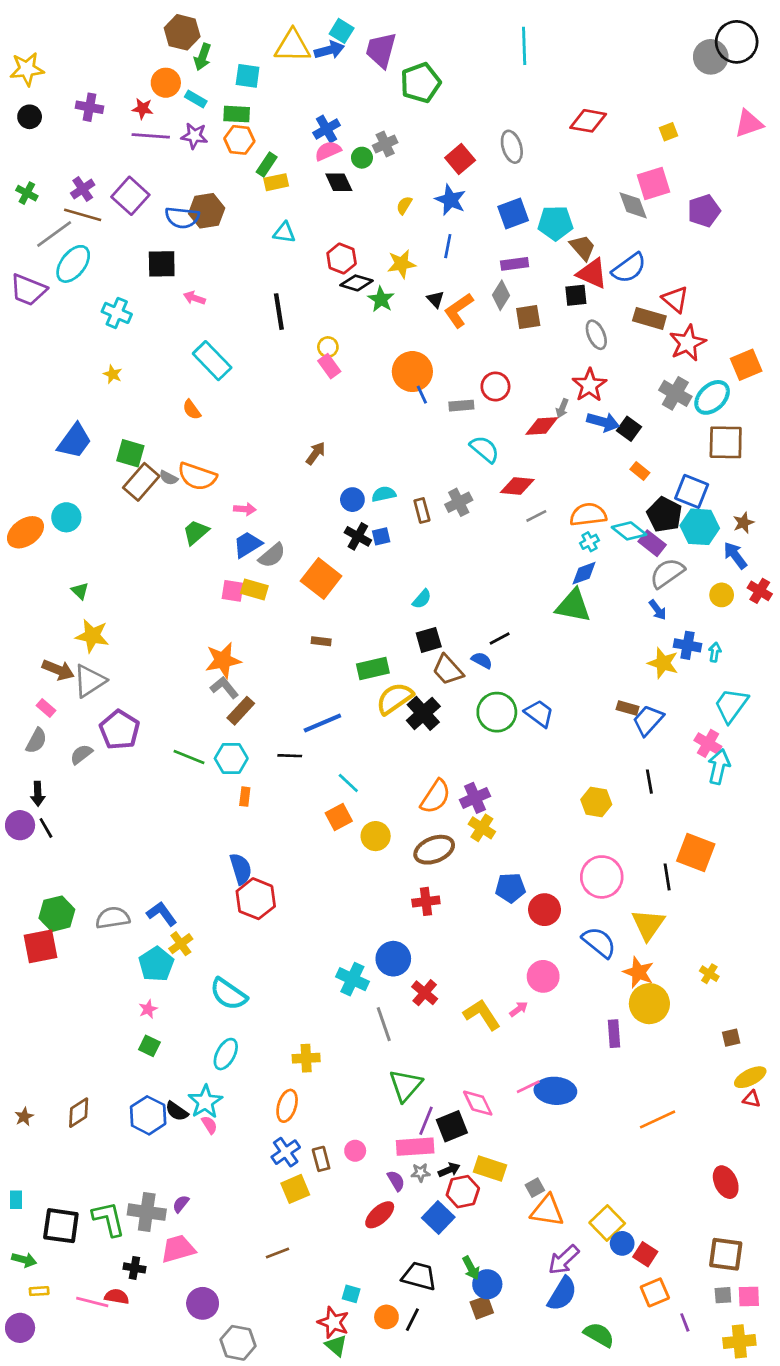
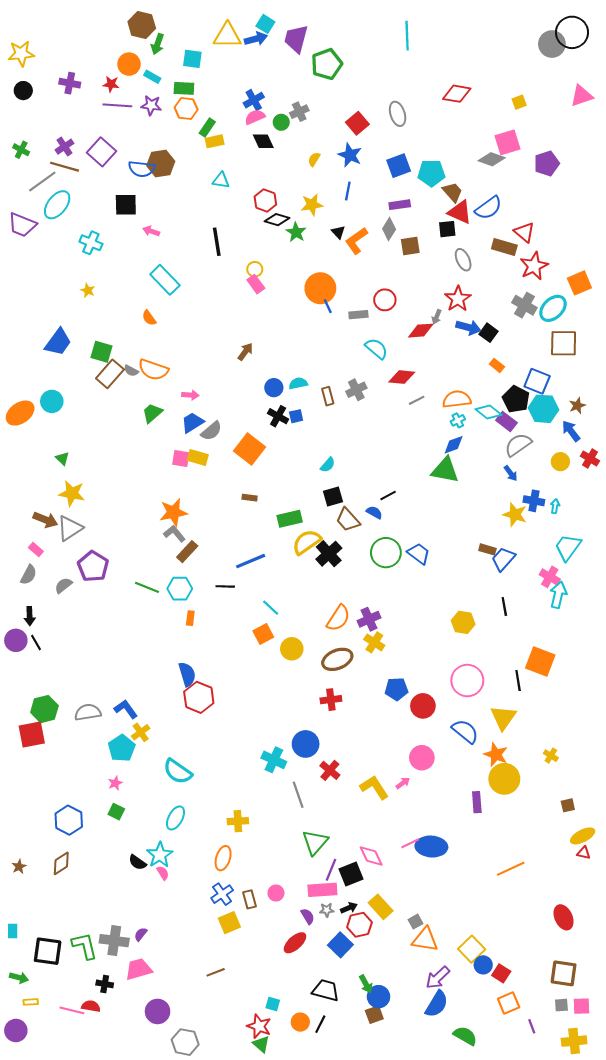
gray diamond: (633, 205) -> (492, 159), turned -50
blue hexagon: (148, 1115) -> (69, 820), moved
yellow rectangle: (490, 1168) -> (381, 907), turned 30

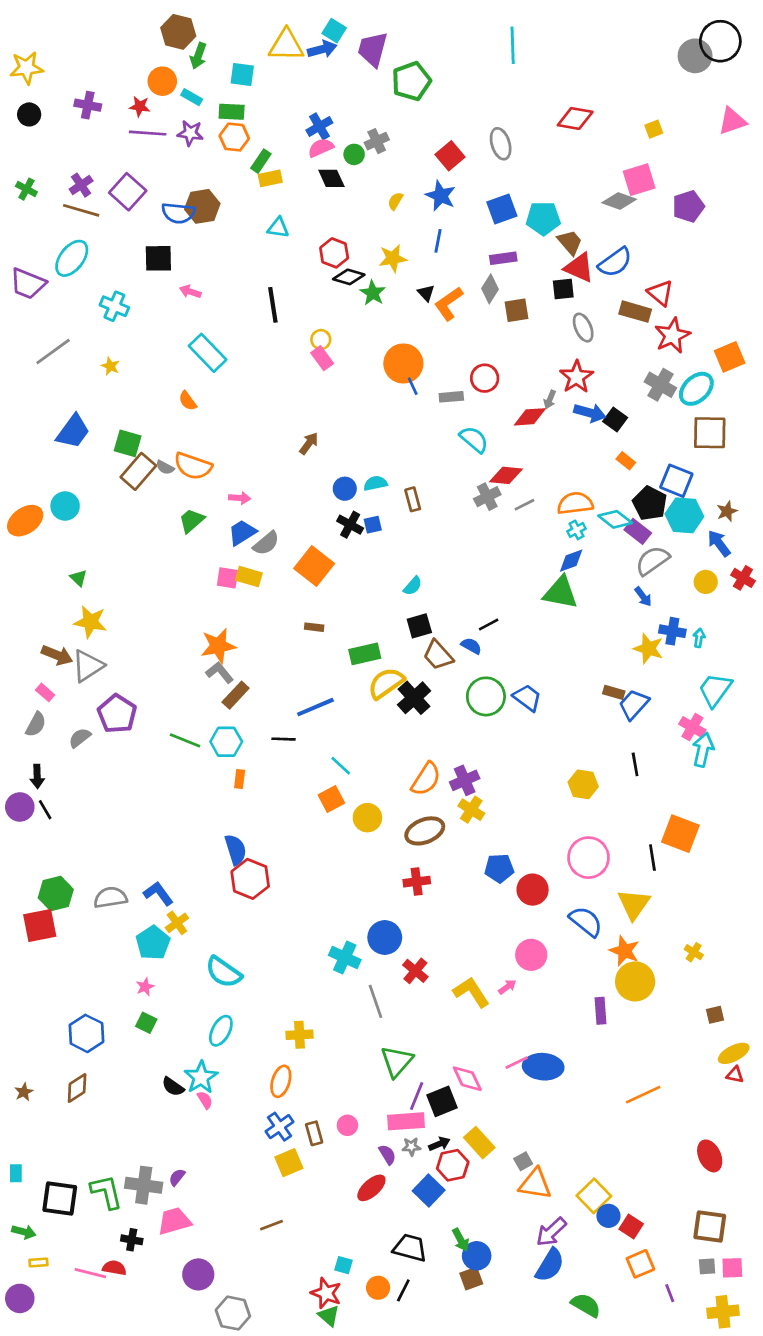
gray line: (42, 181) -> (53, 352), moved
gray cross: (356, 390) -> (487, 497), moved

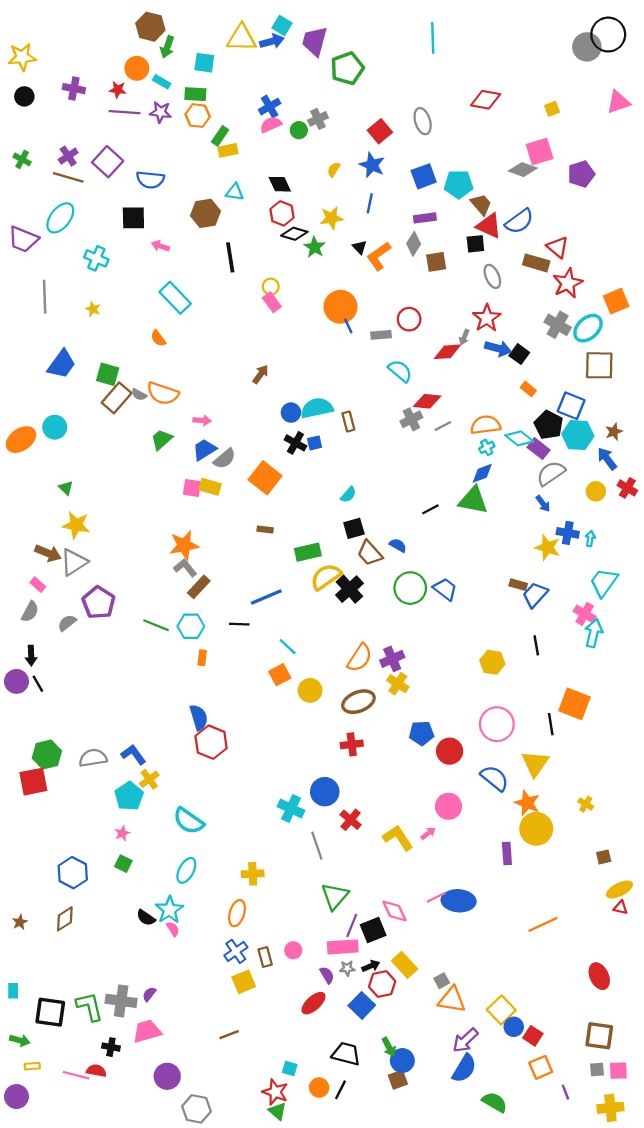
black diamond: (331, 178) -> (280, 184), moved
brown hexagon: (202, 206) -> (205, 213), moved
gray line: (53, 352) -> (45, 297), turned -56
cyan semicircle: (375, 483) -> (317, 408), size x1.6
black line: (489, 625) -> (430, 509), moved

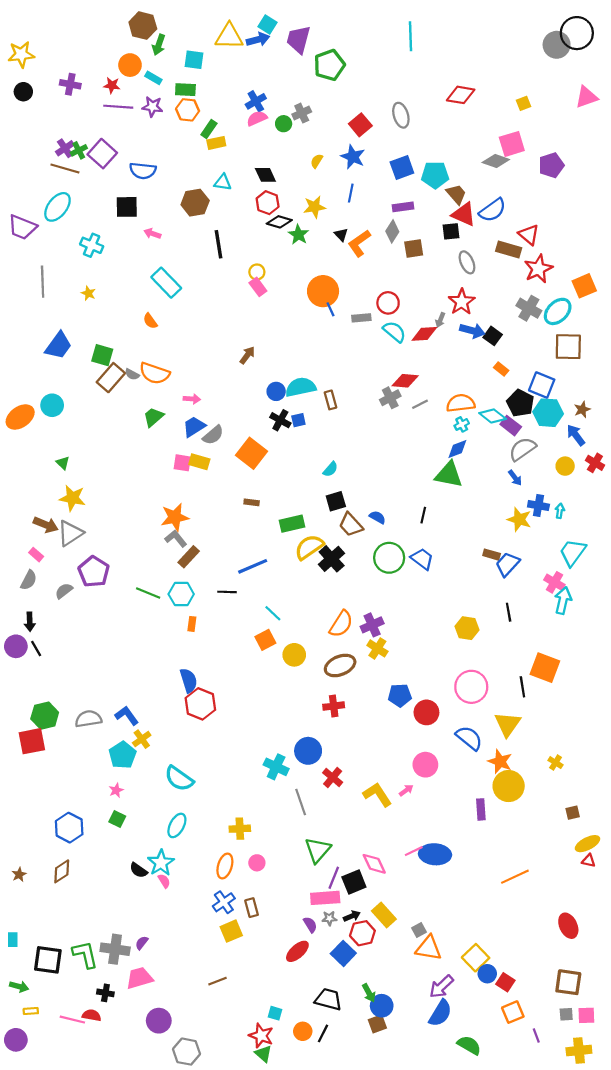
green cross: (22, 159) -> (79, 150), moved, turned 35
cyan semicircle: (400, 371) -> (394, 332), moved
black line: (430, 509) -> (423, 515), moved, turned -49
pink circle: (293, 950) -> (257, 863), moved

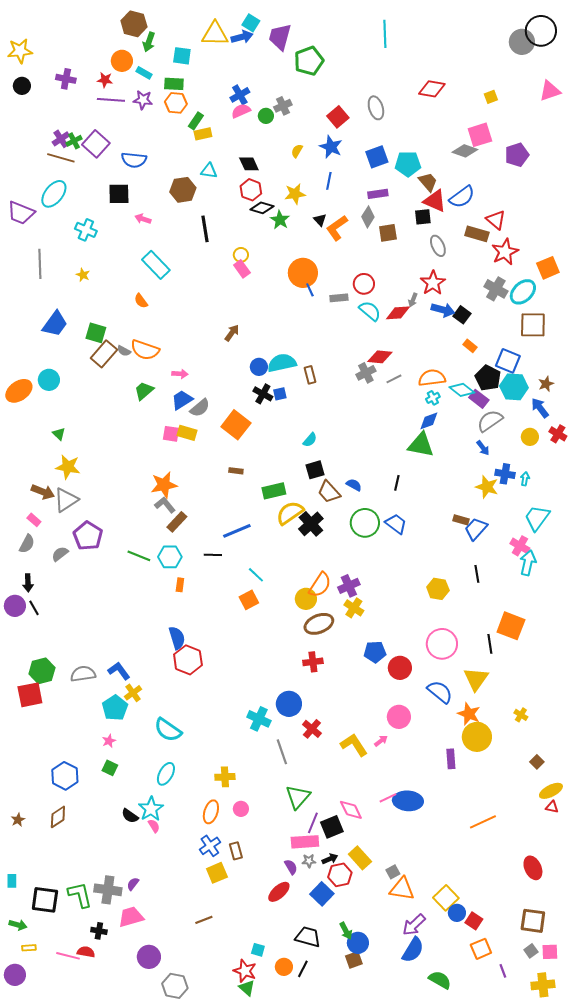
yellow circle: (294, 655) -> (306, 599), moved
brown square: (573, 813) -> (537, 762), turned -32
gray square: (566, 1014) -> (531, 951), turned -32

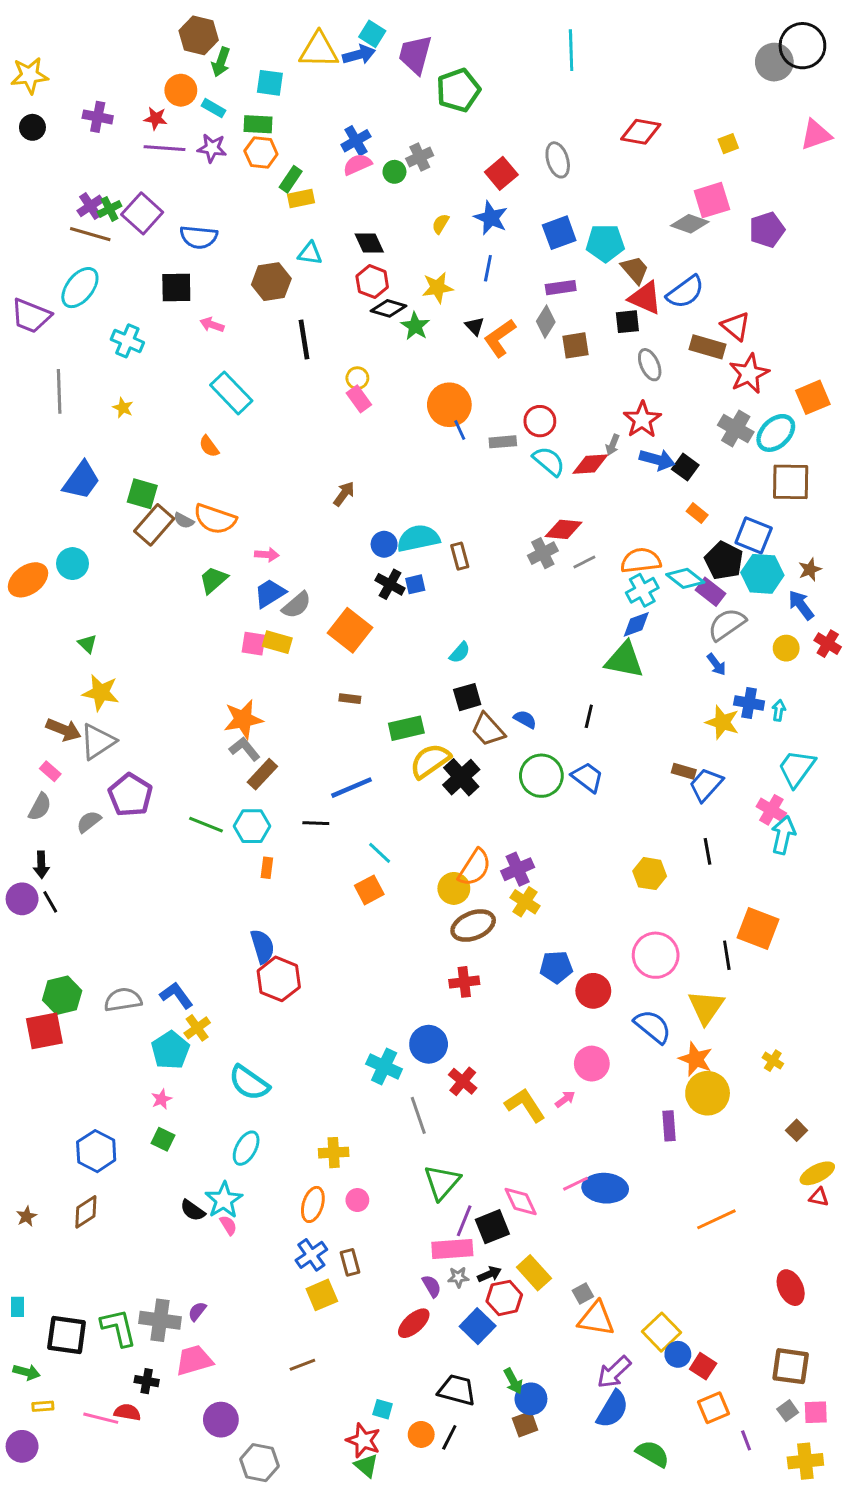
cyan cross: (433, 398) -> (642, 590), size x1.5

